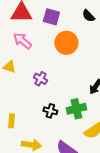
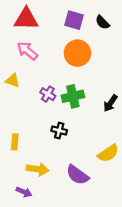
purple square: (51, 17) -> (74, 20), moved
green cross: (76, 109) -> (73, 96), moved

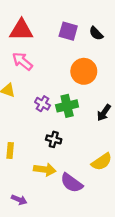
orange circle: (77, 53) -> (84, 71), moved
yellow arrow: (38, 169) -> (45, 170), moved

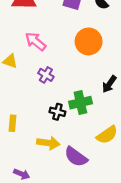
pink arrow: (22, 61) -> (36, 41), moved
green cross: (67, 106) -> (80, 103), moved

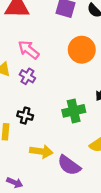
purple cross: (46, 75) -> (27, 76), moved
black cross: (57, 112) -> (25, 116), moved

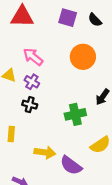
black cross: (25, 116) -> (30, 105), moved

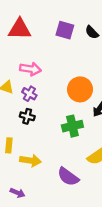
pink arrow: (33, 57) -> (30, 69), turned 150
orange circle: (83, 57) -> (80, 89), moved
yellow arrow: (45, 152) -> (30, 160), moved

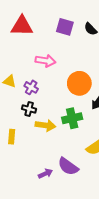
pink arrow: (30, 69) -> (45, 61), moved
yellow arrow: (30, 160) -> (45, 125), moved
purple arrow: (18, 193) -> (45, 174), moved, turned -48

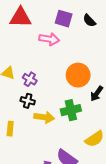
pink arrow: (45, 61) -> (49, 39), moved

